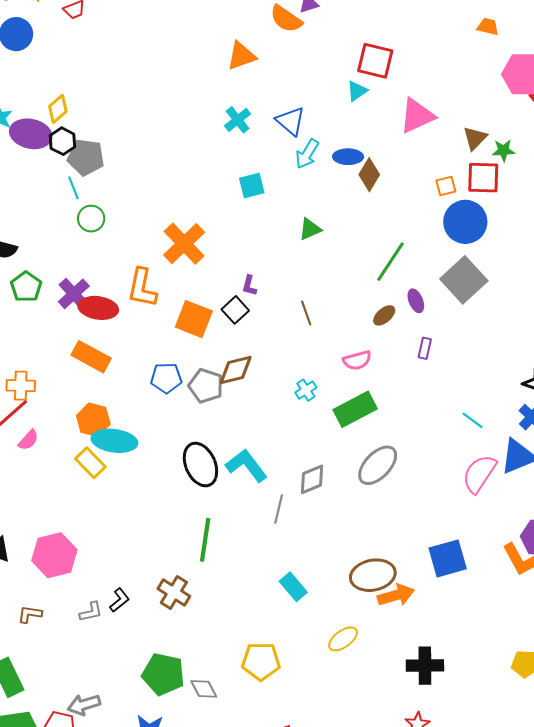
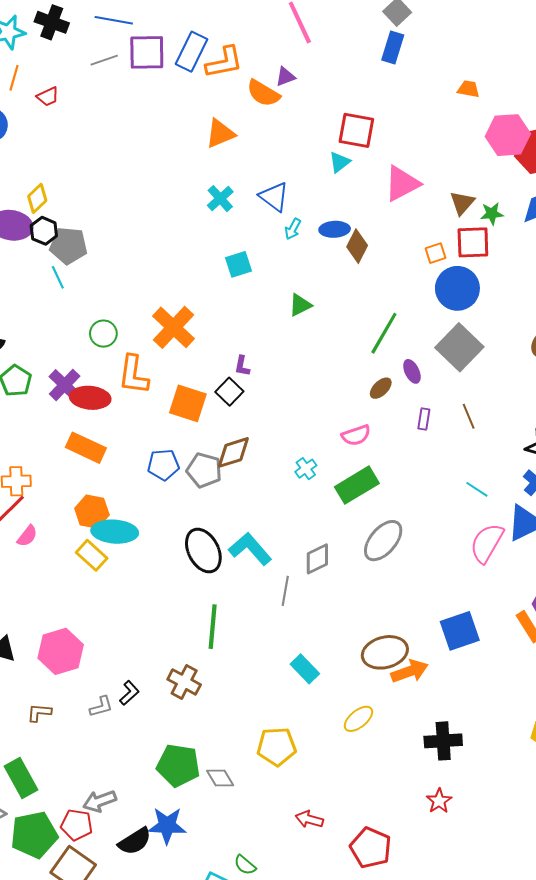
cyan arrow: (307, 154) -> (293, 229), size x0.7
green circle: (91, 219) -> (103, 334), moved
brown line: (306, 313) -> (469, 416), moved

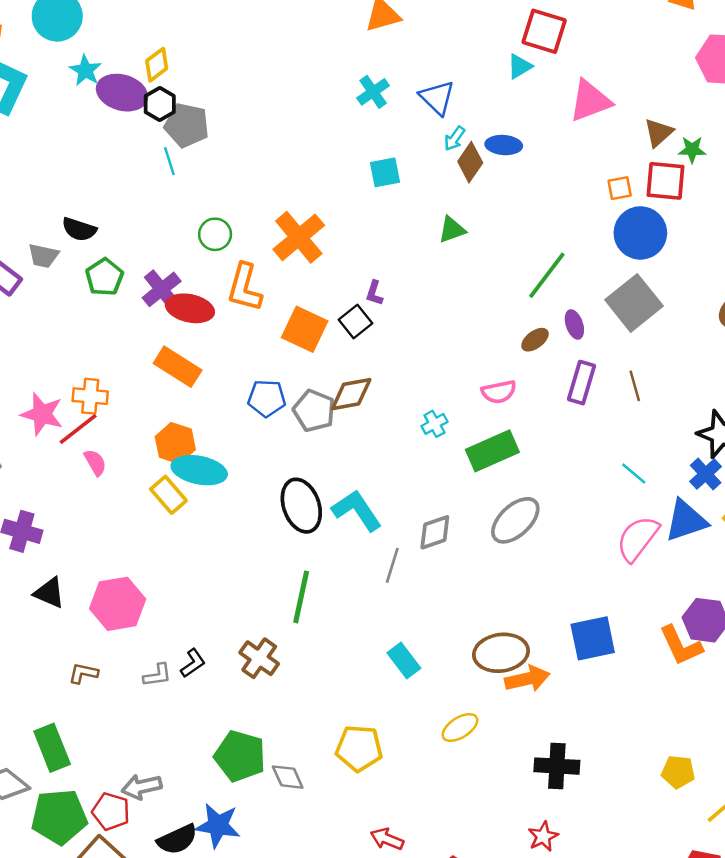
brown diamond: (357, 246) -> (470, 162), moved
purple rectangle: (424, 419) -> (581, 383), size x1.6
pink semicircle: (27, 536) -> (95, 463), turned -75

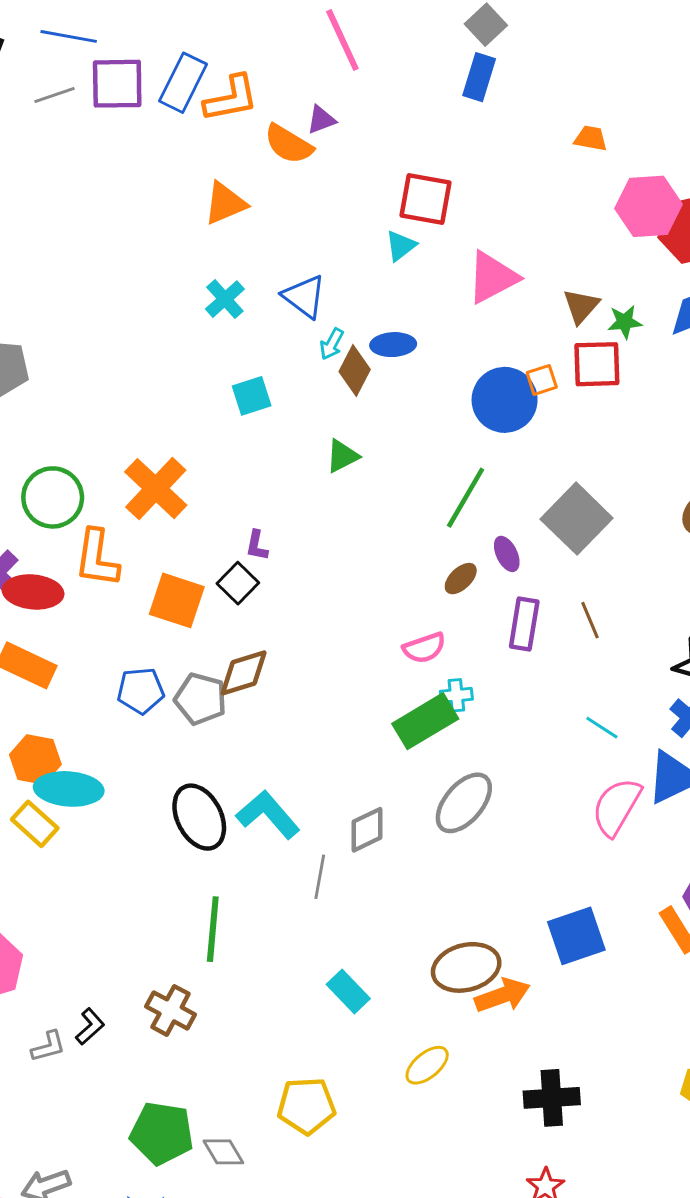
blue circle: (640, 233) -> (505, 400), moved
green circle: (215, 234) -> (53, 497), size x1.5
cyan cross: (434, 424) -> (456, 695), moved, turned 30

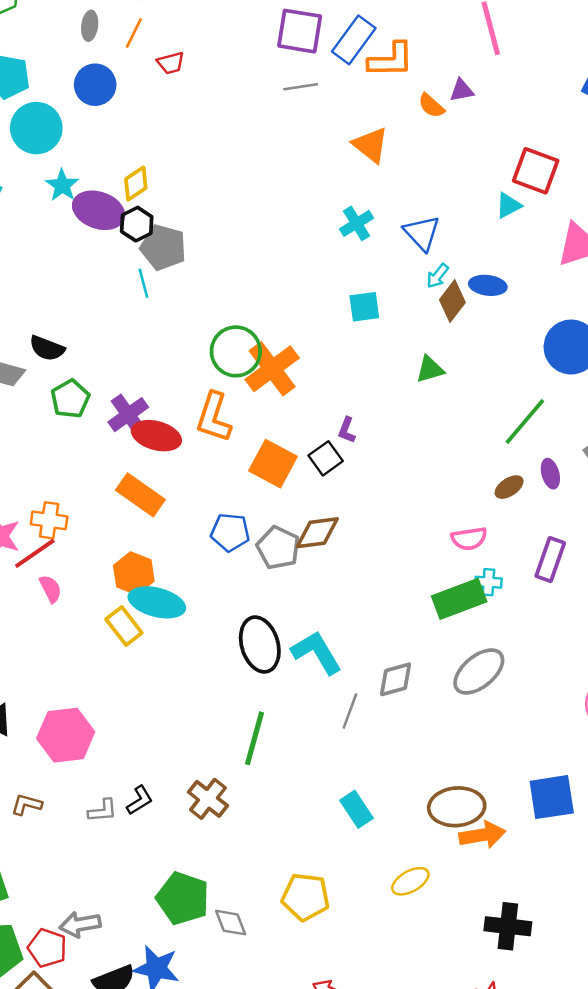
gray line: (55, 95) -> (301, 87), moved
orange semicircle: (289, 144) -> (431, 106), size x0.7
orange triangle: (225, 203) -> (371, 145), turned 51
green circle: (53, 497) -> (236, 351), moved
purple rectangle: (524, 624) -> (550, 559), moved

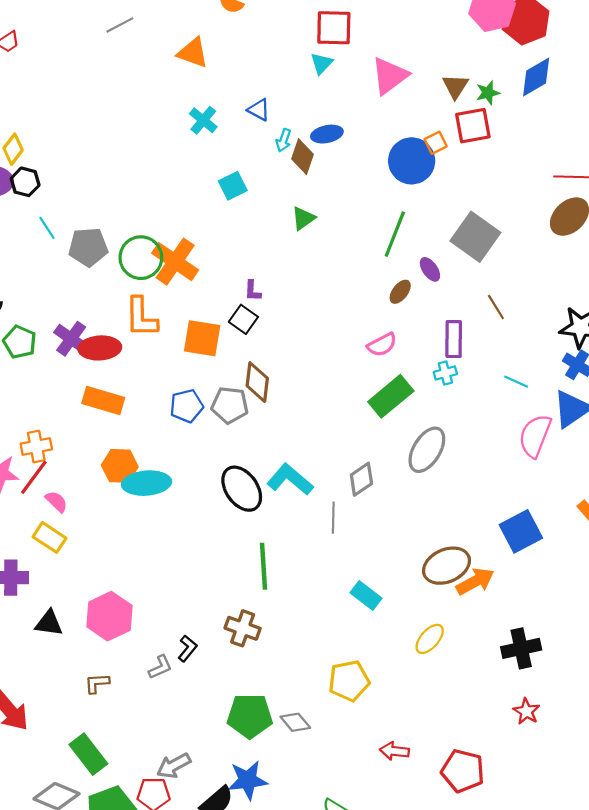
blue triangle: (422, 233) -> (259, 110), size x0.7
gray pentagon: (163, 247) -> (88, 247), moved
brown diamond: (317, 533) -> (257, 382), turned -57
cyan cross: (488, 582) -> (445, 373), moved
yellow rectangle: (124, 626) -> (50, 537), moved

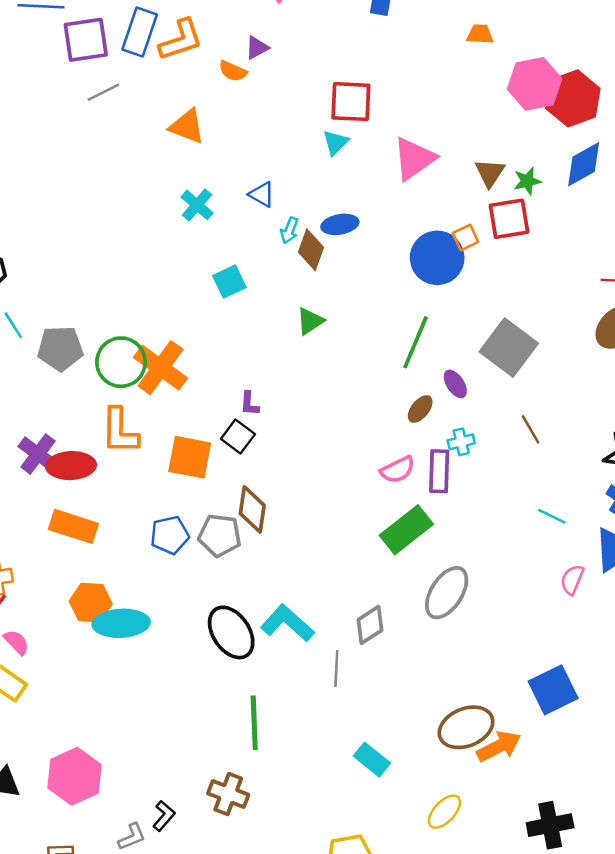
purple rectangle: (454, 339) -> (439, 471), moved
cyan cross: (445, 373) -> (461, 442), moved
pink semicircle: (535, 436) -> (572, 580), size x0.6

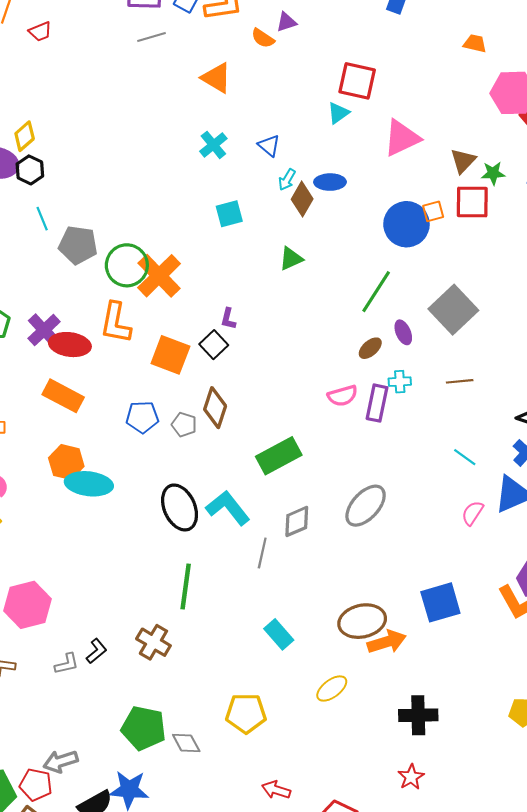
brown line: (531, 429) -> (460, 381), turned -75
green rectangle: (406, 530) -> (279, 456), moved
gray pentagon: (220, 535) -> (184, 425), size x0.7

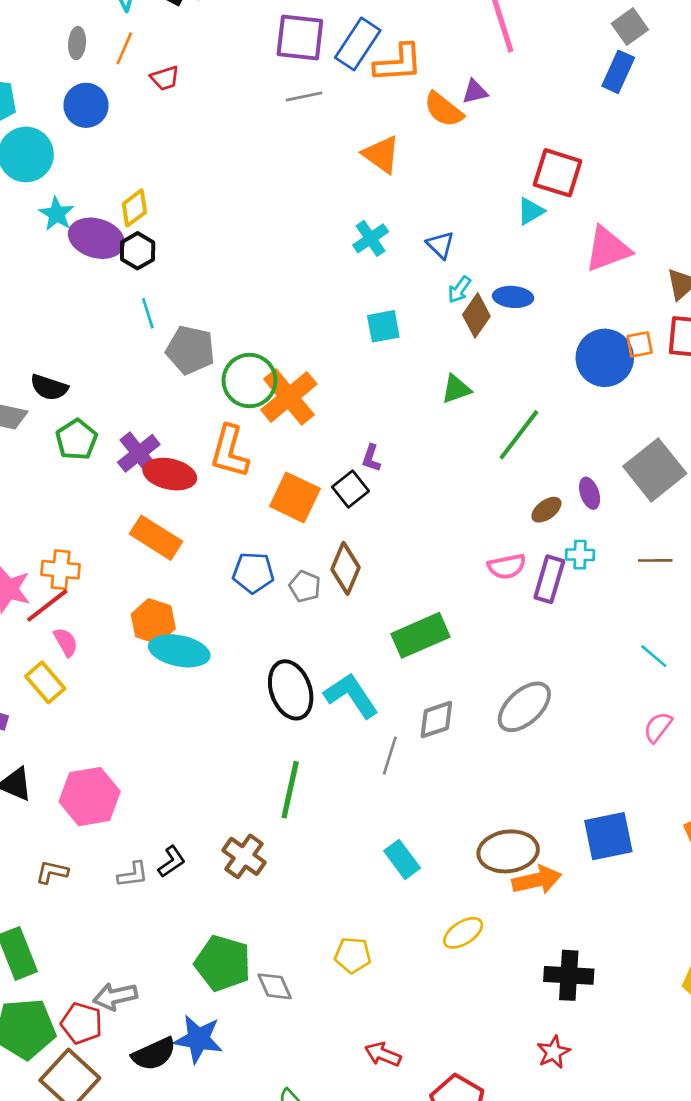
orange semicircle: (263, 38) -> (444, 109), size x1.4
green line: (376, 292) -> (519, 435), moved
yellow pentagon: (246, 713) -> (353, 955), size x0.7

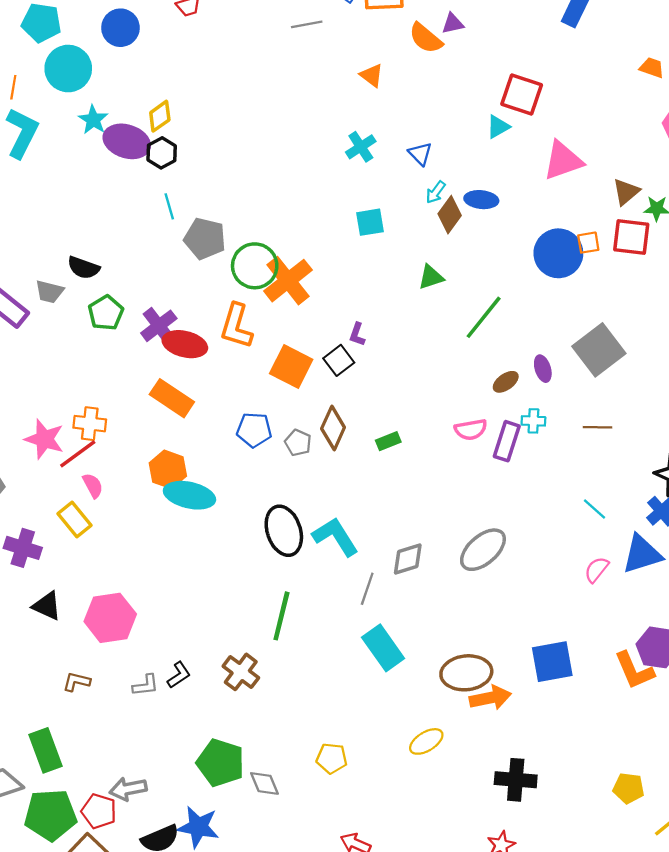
orange triangle: (381, 154) -> (372, 75), size x0.7
green rectangle: (421, 635) -> (388, 441), moved, size x0.5
cyan rectangle: (402, 859) -> (383, 648), moved, size x1.4

